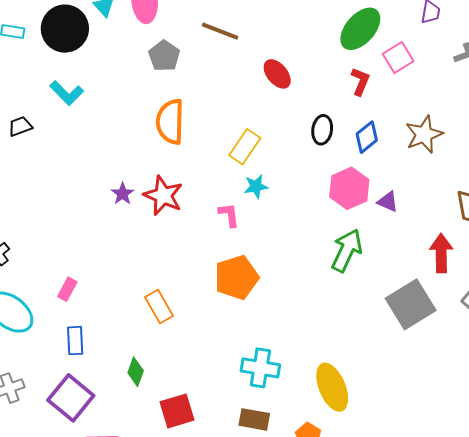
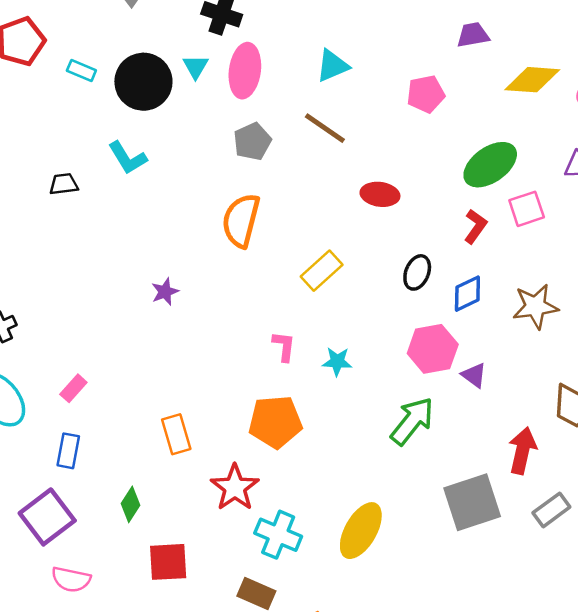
red ellipse: (277, 74) -> (380, 194), turned -56
cyan star: (256, 186) -> (337, 362), moved
red star: (163, 196) -> (235, 488), moved
yellow ellipse: (332, 387) -> (361, 531), moved, turned 39

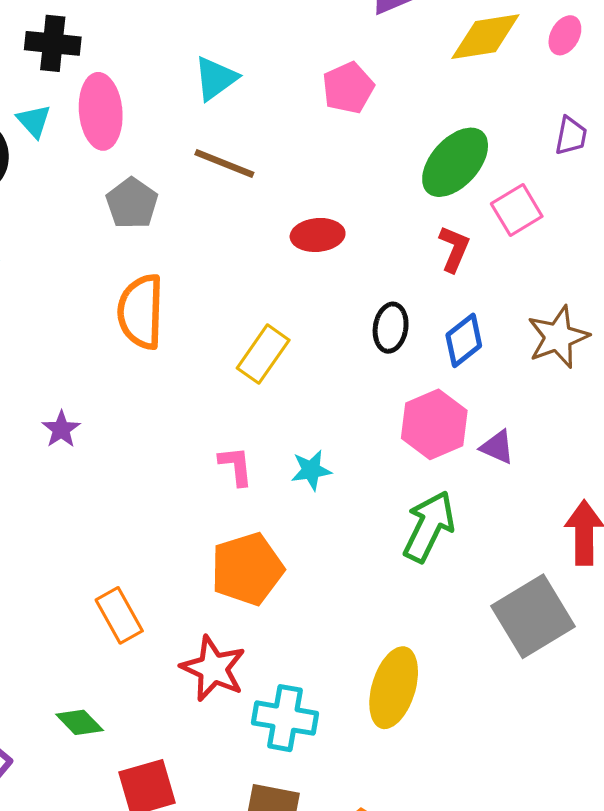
green diamond: (130, 504) -> (80, 722), turned -64

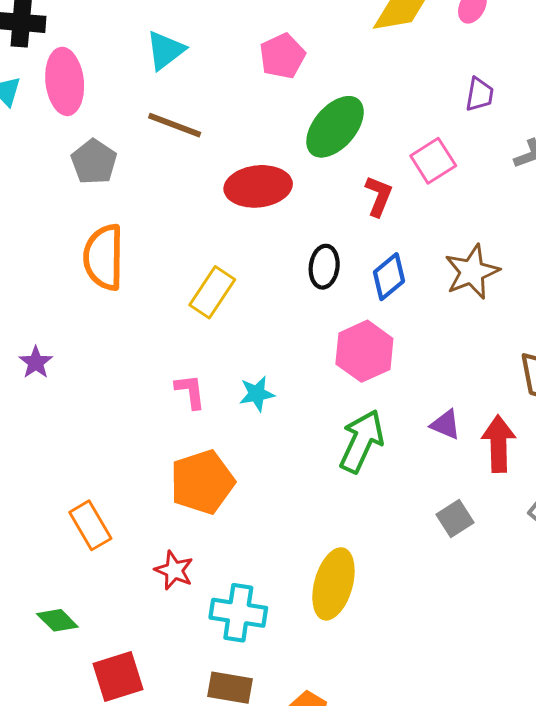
green ellipse: (455, 162) -> (335, 127), moved
red ellipse: (318, 235) -> (258, 186), size x1.4
purple triangle: (497, 447) -> (445, 425), moved
gray square: (533, 616) -> (455, 518), size x0.5
red star: (213, 668) -> (174, 570), size x0.7

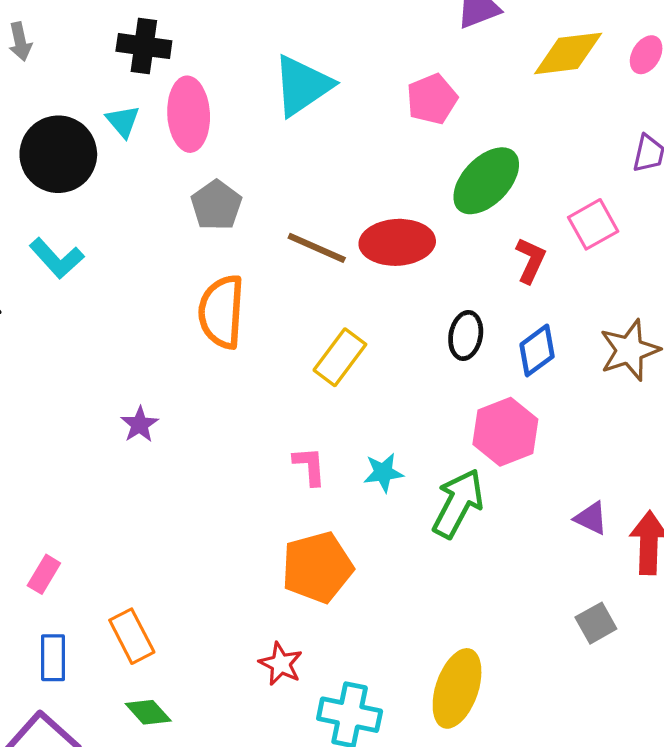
cyan triangle: (165, 50) -> (302, 86), size x1.4
brown line: (175, 125) -> (317, 248), moved
green arrow: (362, 441) -> (458, 503), moved
orange rectangle: (90, 525) -> (132, 636), moved

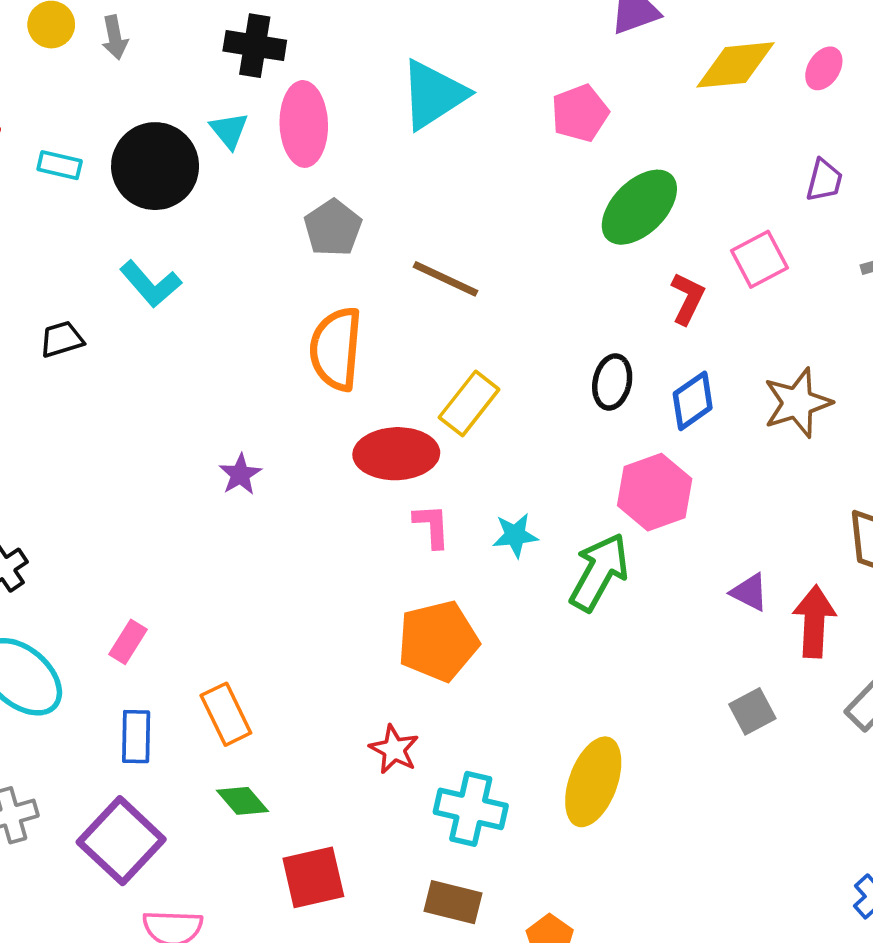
red ellipse: (397, 242) -> (396, 454), moved

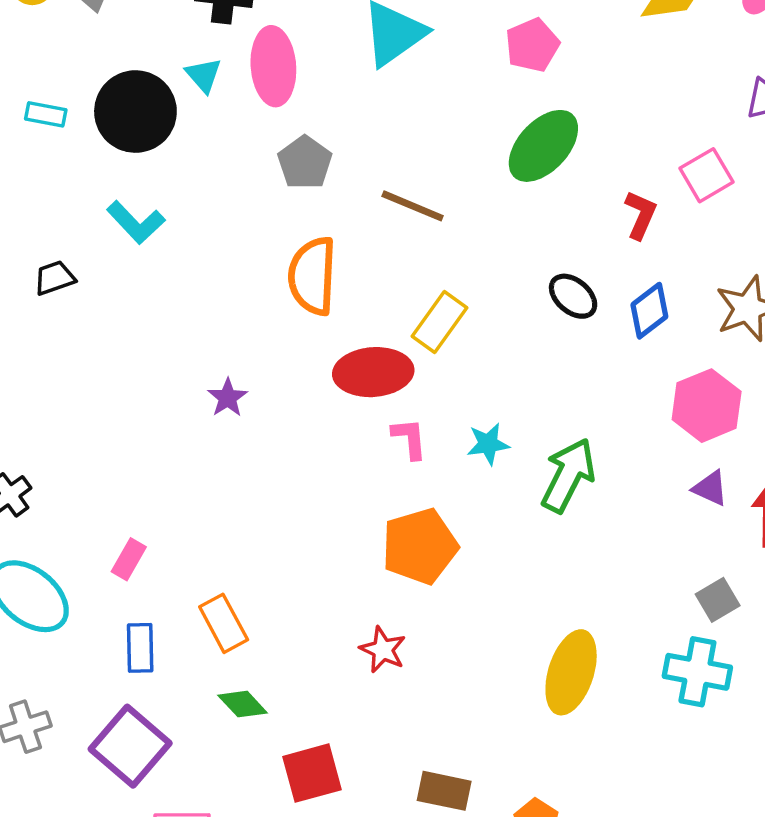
green ellipse: (639, 207) -> (543, 146), moved
black ellipse: (612, 382) -> (573, 296), turned -60
pink hexagon: (655, 492) -> (707, 406), moved
cyan cross: (471, 809) -> (697, 672), moved

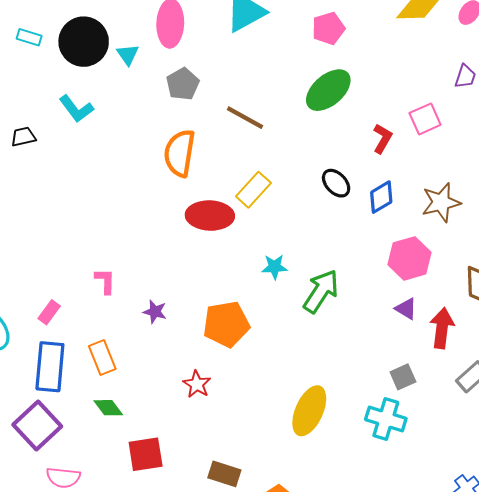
cyan triangle: (204, 75) -> (128, 55), moved
purple star: (228, 398) -> (155, 312), moved, turned -30
pink L-shape: (409, 438) -> (105, 281), moved
blue rectangle: (140, 648) -> (50, 367), size x1.6

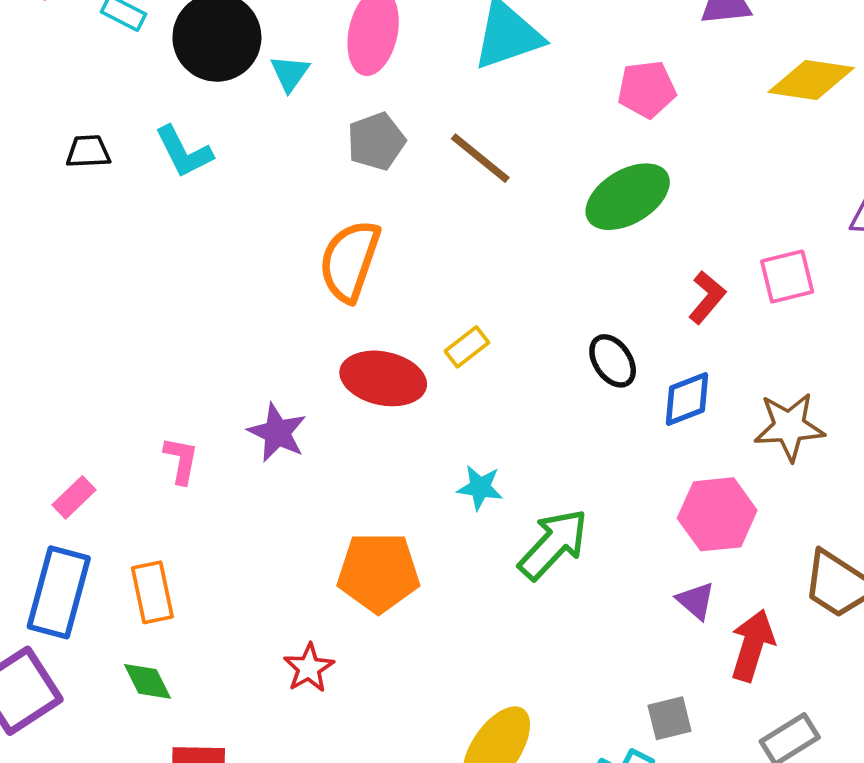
brown line: (245, 118) -> (480, 158), moved
black trapezoid: (23, 137) -> (88, 151), moved
yellow rectangle: (253, 190) -> (467, 347), size x0.7
purple star: (155, 312) -> (277, 433), moved, size x1.4

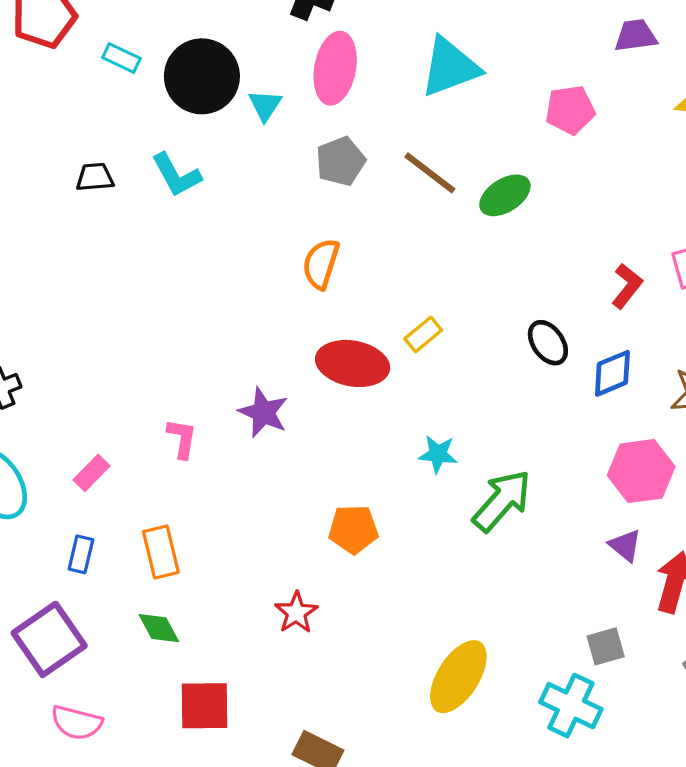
green ellipse: (628, 197) -> (505, 195), moved, size x0.7
orange semicircle: (350, 261) -> (321, 264), size x0.7
orange pentagon: (378, 572) -> (353, 529), size x0.7
blue rectangle: (59, 592) -> (81, 554), size x0.5

